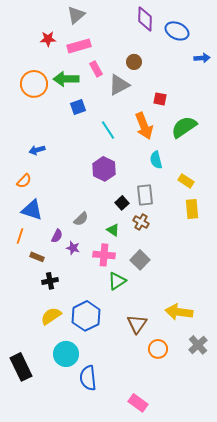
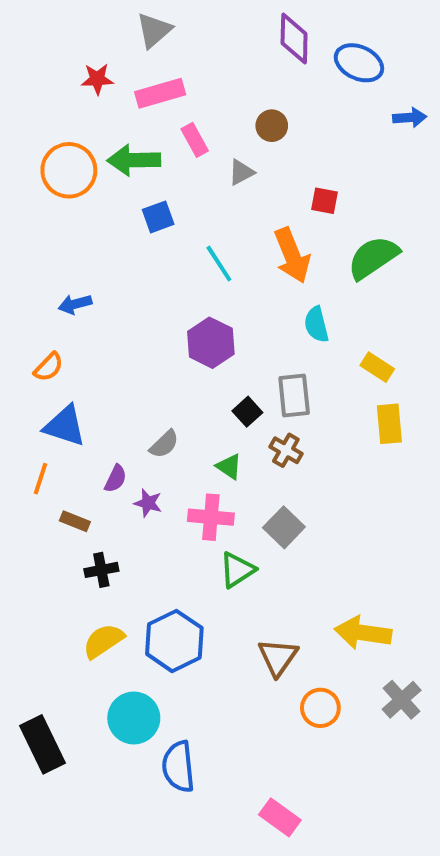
gray triangle: (119, 85) -> (241, 172), size x0.6

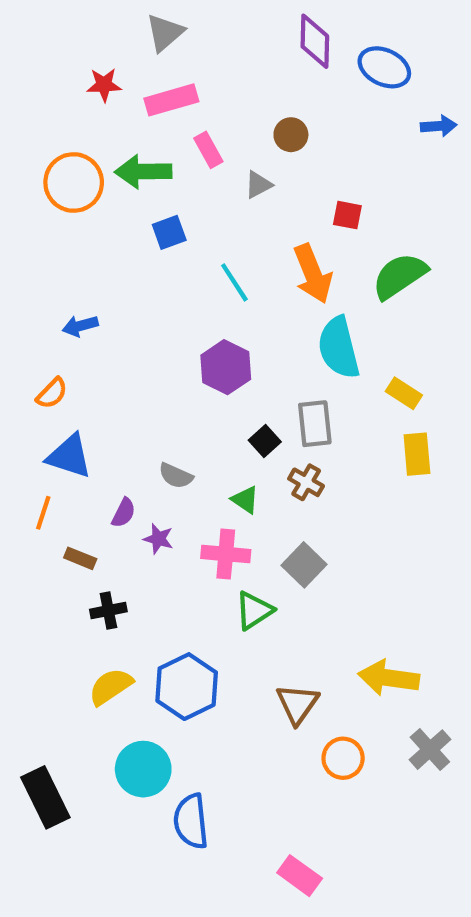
cyan semicircle: (316, 324) -> (339, 348), size x1.6
gray semicircle: (164, 444) -> (176, 476), turned 68

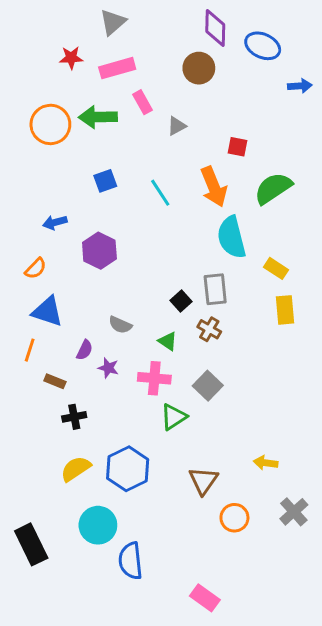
brown circle: (291, 135) -> (199, 68), moved, size x1.4
blue square: (169, 232) -> (105, 181), moved
purple hexagon: (226, 367) -> (99, 251), moved
yellow arrow: (389, 678) -> (266, 463), size x0.6

